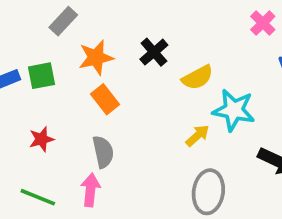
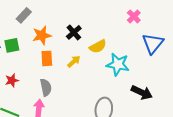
orange rectangle: (105, 99) -> (47, 58), turned 35
yellow arrow: (197, 136) -> (74, 61), moved

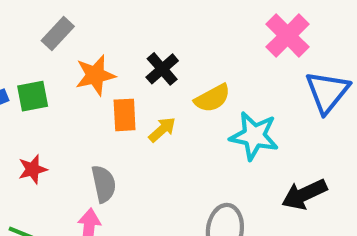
pink cross: (134, 16) -> (288, 36), size x1.5
orange rectangle: (47, 58) -> (125, 115), moved
black arrow: (142, 92) -> (304, 194), turned 130

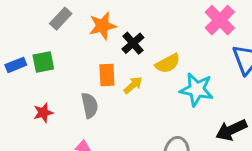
orange star: (95, 75) -> (103, 26), moved
gray semicircle: (104, 184) -> (90, 105), moved

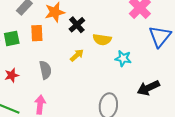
yellow semicircle: (168, 63) -> (102, 39), turned 36
orange rectangle: (107, 75) -> (37, 33), moved
cyan star: (197, 89) -> (123, 58), size x0.7

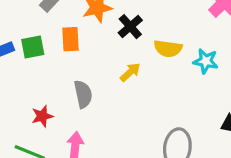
cyan star: (123, 58) -> (206, 61), moved
red star: (12, 75) -> (42, 116), moved

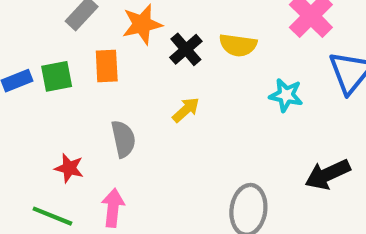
yellow semicircle: (168, 49) -> (238, 45), moved
red star: (42, 116) -> (69, 168), turned 30

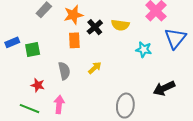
orange rectangle: (107, 66) -> (74, 40), moved
green square: (57, 76) -> (33, 49), moved
yellow arrow: (186, 110) -> (95, 68), moved

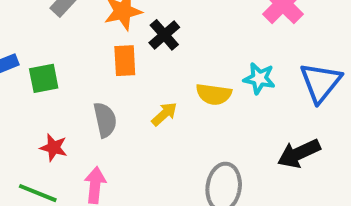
yellow semicircle: (120, 25) -> (214, 94), moved
blue triangle: (175, 38) -> (321, 82), moved

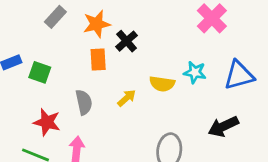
green square: (44, 78) -> (40, 72), turned 30
blue triangle: (321, 82) -> (239, 75), turned 36
red star: (54, 148) -> (47, 122), size x1.4

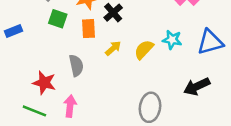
green square: (40, 72) -> (58, 19), moved
yellow semicircle: (162, 84) -> (144, 50), turned 125
yellow arrow: (127, 98) -> (113, 48), moved

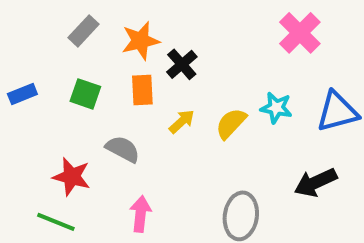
green square: (58, 19) -> (85, 94), moved
gray semicircle: (76, 65) -> (123, 149), turned -50
pink arrow: (70, 106) -> (140, 214), moved

